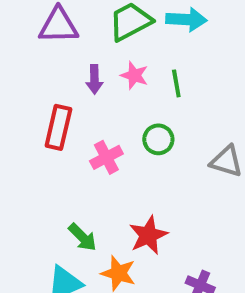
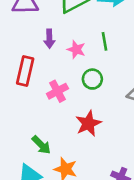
pink star: (134, 75) -> (76, 49), moved
red star: (148, 235) -> (88, 123), moved

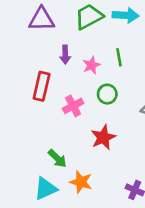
pink star: (76, 49) -> (91, 65), turned 30

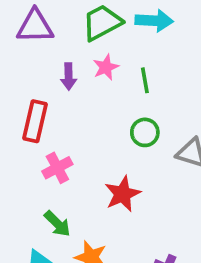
pink star: (91, 65) -> (106, 67), moved
green circle: (107, 94) -> (145, 132), moved
pink cross: (73, 106) -> (57, 168), moved

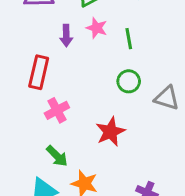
pink star: (106, 67) -> (97, 28), turned -30

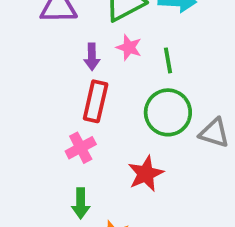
red rectangle: (39, 72) -> (96, 101), moved
green circle: (129, 81) -> (168, 112), size x1.6
green arrow: (57, 156) -> (81, 203), turned 45

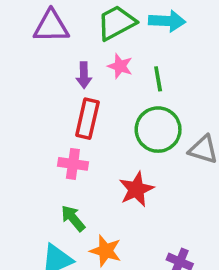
pink cross: (81, 148) -> (73, 164), turned 36
green arrow: (81, 203) -> (73, 218), turned 140

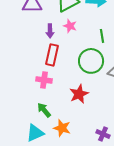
green line: (158, 79) -> (102, 36), moved

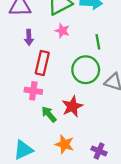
purple arrow: (50, 31) -> (29, 37), moved
green arrow: (44, 110) -> (49, 114), moved
orange star: (62, 128) -> (65, 144), moved

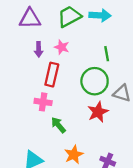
pink star: (62, 31) -> (62, 47), moved
red star: (72, 106) -> (98, 112), moved
orange star: (65, 144) -> (74, 155), turned 30

